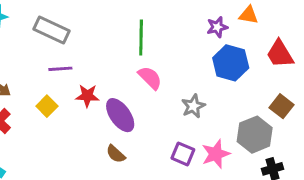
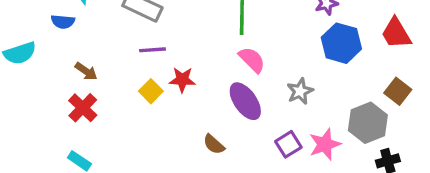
yellow square: (47, 106) -> (151, 91), moved
purple ellipse: (120, 115) -> (245, 101), moved
purple square: (183, 154) -> (288, 144), turned 35

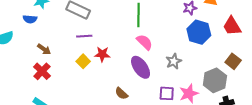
purple square: (288, 144) -> (167, 93), turned 35

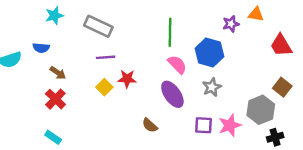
blue semicircle: (30, 19) -> (41, 48), moved
blue hexagon: (199, 32) -> (209, 53), moved

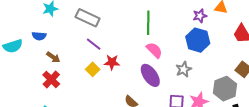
blue hexagon: (209, 53) -> (198, 40), moved
purple line: (106, 57) -> (94, 44), turned 42

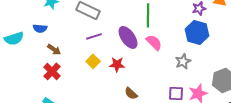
purple line: (94, 44) -> (94, 36), turned -56
red star: (112, 62) -> (117, 64), moved
purple ellipse: (150, 75) -> (128, 37), moved

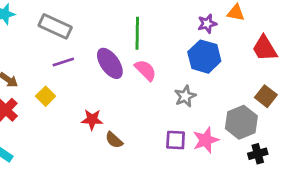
yellow square: (93, 61) -> (46, 96), moved
red star: (117, 64) -> (92, 120), moved

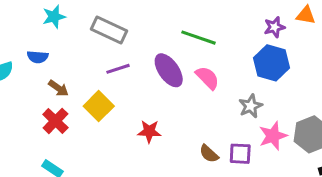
green line: (137, 33) -> (198, 38), turned -72
yellow square: (46, 96) -> (99, 106), size x1.4
brown semicircle: (114, 140) -> (209, 154), moved
pink star: (206, 140) -> (273, 136), moved

